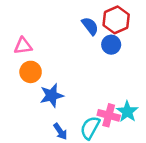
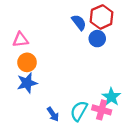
blue star: (52, 95) -> (27, 83), moved
pink cross: (109, 115) -> (102, 110), moved

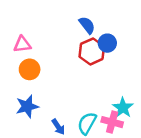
red hexagon: (102, 17) -> (92, 51), moved
blue star: (27, 83) -> (27, 106), moved

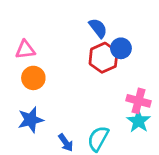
pink cross: (112, 122) -> (139, 101), moved

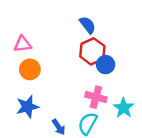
blue circle: (121, 48) -> (106, 65), moved
pink cross: (139, 101) -> (96, 97), moved

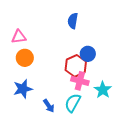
blue semicircle: (88, 25) -> (73, 21), turned -133
red hexagon: (92, 51) -> (76, 66), moved

